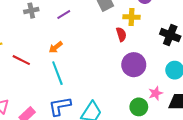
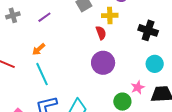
purple circle: (134, 65) -> (103, 63), moved

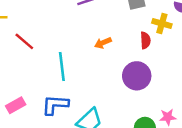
orange arrow: (39, 49) -> (103, 43), moved

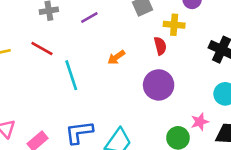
red line: (24, 41) -> (42, 49), moved
cyan line: (62, 66) -> (71, 75), moved

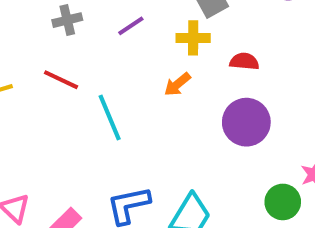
yellow cross: (174, 25) -> (193, 38), moved
red semicircle: (160, 46) -> (244, 61), turned -66

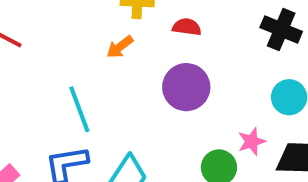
cyan line: (110, 118) -> (79, 109), moved

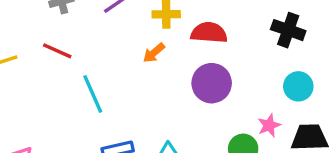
red semicircle: (187, 27) -> (209, 33), size x1.5
cyan line: (79, 109) -> (93, 94), moved

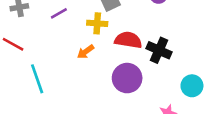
black cross: (288, 30) -> (159, 50), moved

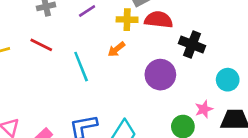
red semicircle: (128, 40) -> (159, 20), moved
cyan line: (37, 79) -> (81, 67), moved

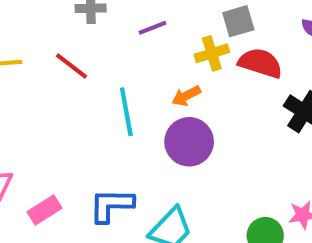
yellow cross: (127, 20) -> (212, 53), turned -30
purple circle: (160, 75) -> (189, 142), moved

